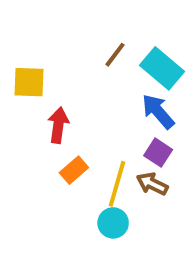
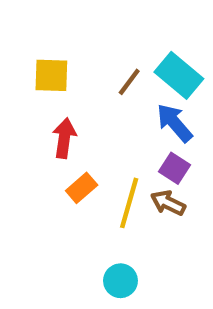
brown line: (115, 55) -> (129, 82), moved
yellow square: (29, 82) -> (51, 75), moved
cyan circle: (113, 223) -> (120, 281), moved

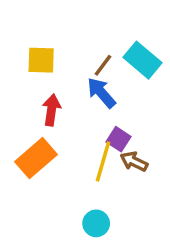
blue arrow: (175, 123) -> (101, 93), moved
purple square: (175, 168) -> (118, 139), moved
orange rectangle: (82, 188) -> (36, 158), moved, size x1.6

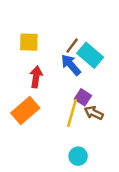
cyan rectangle: (143, 60) -> (90, 55), moved
cyan circle: (96, 223) -> (78, 156), moved

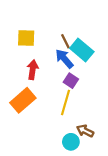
brown line: (72, 46) -> (65, 41), turned -64
purple square: (83, 97) -> (71, 81), moved
brown arrow: (94, 113) -> (85, 131), moved

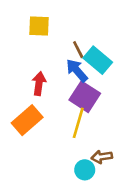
yellow square: (26, 38) -> (39, 26), moved
purple square: (71, 81) -> (85, 97), size x1.6
brown arrow: (85, 131) -> (102, 157), turned -35

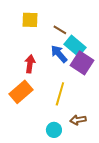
brown line: (78, 50) -> (60, 30), moved, turned -32
purple square: (85, 97) -> (82, 63), moved
cyan circle: (85, 170) -> (54, 130), moved

